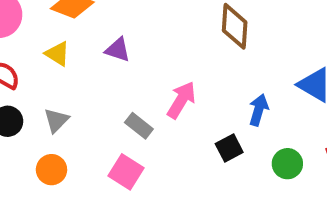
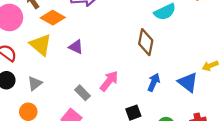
yellow triangle: (58, 54) -> (41, 45), size x1.5
blue arrow: (259, 110) -> (154, 82), moved

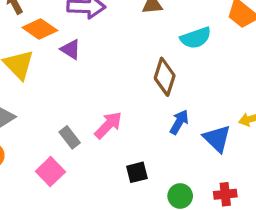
purple triangle: (76, 47) -> (71, 49), moved
blue arrow: (154, 82) -> (179, 122), moved

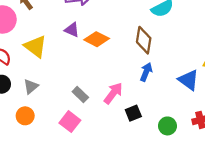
orange diamond: (40, 29) -> (97, 39), moved
blue arrow: (179, 122) -> (146, 72), moved
pink arrow: (108, 125) -> (113, 93), moved

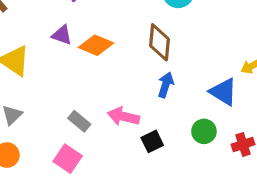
pink arrow: (113, 93) -> (123, 116), turned -110
green circle: (167, 126) -> (204, 131), moved

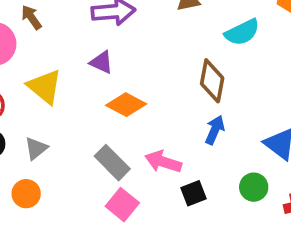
orange diamond: (96, 45) -> (126, 105), moved
gray rectangle: (79, 121) -> (112, 163), size x1.4
pink square: (68, 159) -> (122, 205), moved

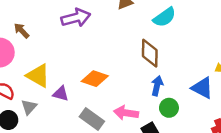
purple triangle: (101, 62) -> (61, 94), moved
gray triangle: (36, 148) -> (29, 107), moved
green circle: (254, 187) -> (169, 108), moved

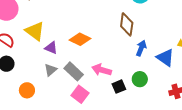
blue arrow: (157, 86) -> (141, 48), moved
gray triangle: (29, 107) -> (51, 70), moved
green circle: (169, 108) -> (140, 79), moved

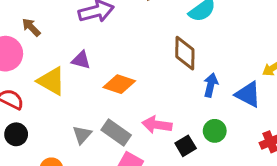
purple triangle: (51, 48) -> (81, 60), moved

